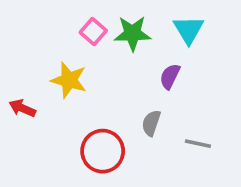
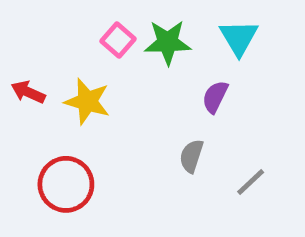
red arrow: (22, 108) -> (28, 92), moved
gray line: (198, 144) -> (251, 182), turned -55
red circle: (103, 151) -> (66, 184), moved

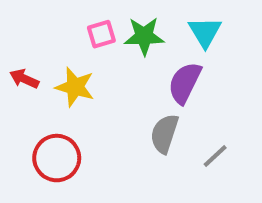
pink square: (118, 40) -> (101, 34), turned 32
purple semicircle: (215, 97) -> (185, 83), size x1.5
gray semicircle: (191, 156) -> (164, 134), size x1.4

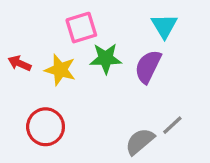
pink square: (101, 34) -> (81, 28), size x1.4
green star: (144, 36) -> (106, 58), moved
gray semicircle: (164, 134) -> (140, 141), moved, turned 32

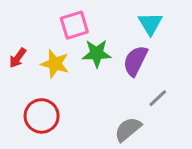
red arrow: (20, 63) -> (18, 58), turned -78
gray line: (172, 125) -> (158, 98), moved

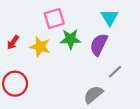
red circle: (42, 116) -> (15, 84), moved

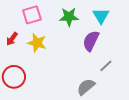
pink square: (54, 18) -> (32, 15), moved
green star: (70, 39) -> (69, 17), moved

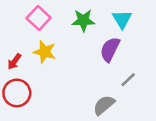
pink square: (32, 15) -> (39, 18), turned -30
red arrow: (12, 39) -> (14, 62), moved

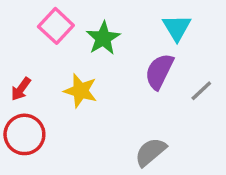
green star: (83, 20) -> (103, 38), moved, turned -30
yellow star: (45, 52) -> (80, 91), moved
gray line: (128, 80) -> (201, 91), moved

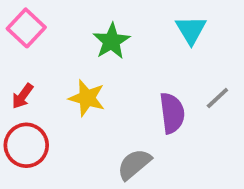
pink square: (56, 26) -> (26, 28), moved
purple semicircle: (159, 71) -> (172, 113), moved, turned 147
gray semicircle: (151, 152) -> (134, 164), moved

